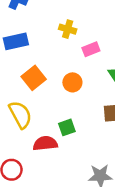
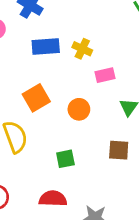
blue rectangle: (16, 41) -> (46, 46), moved
red semicircle: (45, 143) -> (53, 199), moved

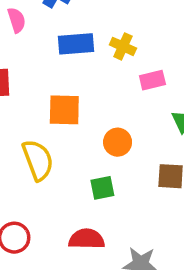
orange square: (36, 98) -> (64, 110), turned 32
orange circle: (79, 109) -> (118, 142), moved

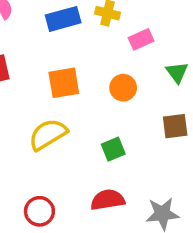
orange circle: (118, 142) -> (123, 88), moved
yellow semicircle: (38, 160) -> (48, 134), turned -90

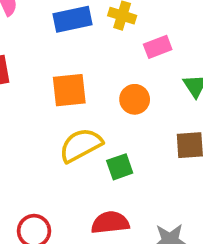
yellow semicircle: (48, 134) -> (81, 145), moved

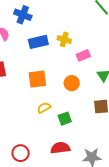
yellow semicircle: (81, 145) -> (44, 108), size x0.6

